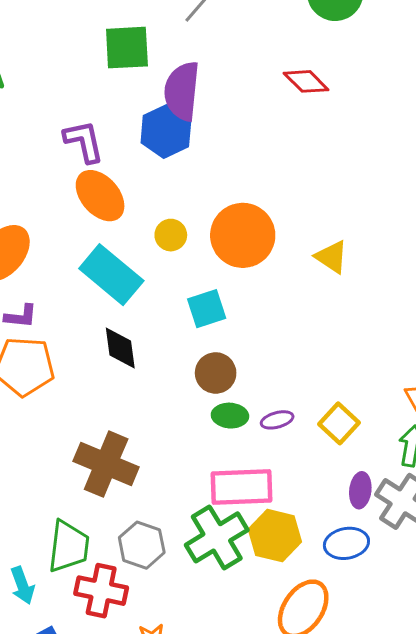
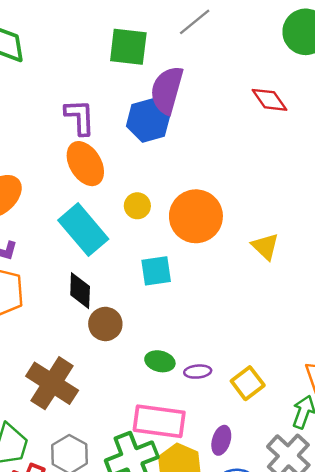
brown circle: (216, 373) -> (105, 324), moved
purple ellipse: (360, 490) -> (221, 440), moved

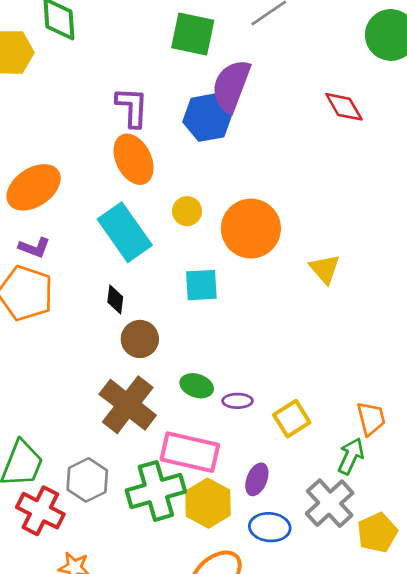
black diamond: (80, 291) -> (115, 300), size x0.7
brown cross: (52, 383) -> (128, 405), moved

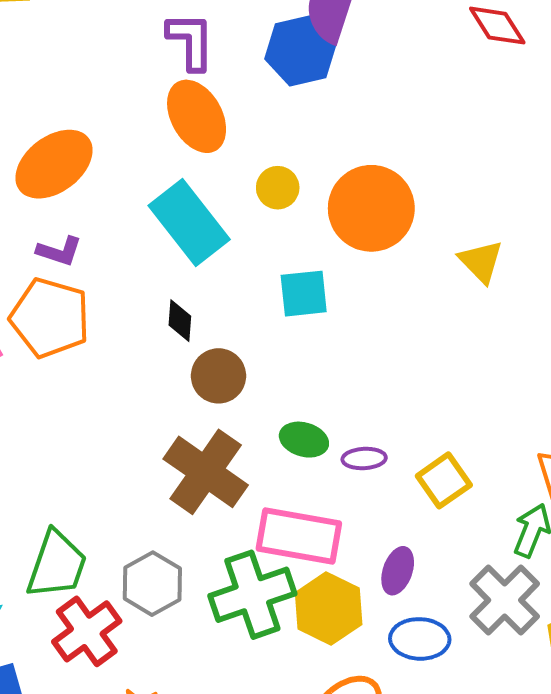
red cross: (40, 511) -> (87, 631), turned 30

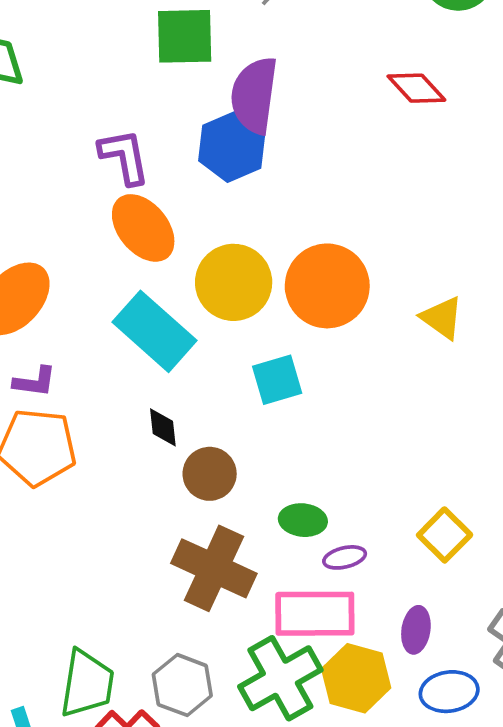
yellow circle: (278, 188) -> (234, 282), size x1.8
purple ellipse: (364, 459) -> (345, 557), moved

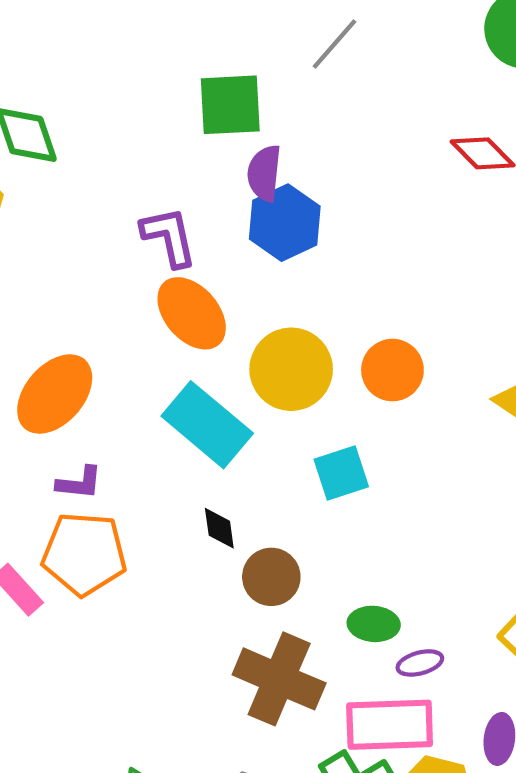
purple semicircle: (254, 95) -> (264, 173), moved, size x0.7
orange circle: (327, 286) -> (392, 370), size x0.7

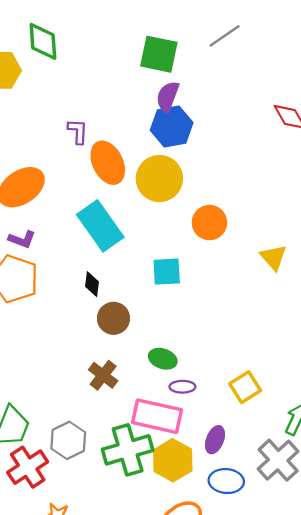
purple L-shape: (169, 237) -> (78, 131), moved, size x0.7
yellow circle: (291, 369) -> (159, 179), moved
brown cross: (279, 679) -> (103, 375), size x0.6

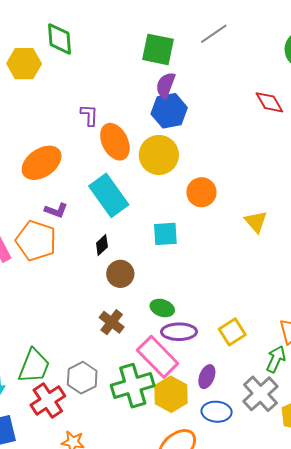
purple L-shape: (22, 239) -> (56, 210), moved
black diamond: (92, 284) -> (102, 245), turned 40
purple ellipse: (182, 387) -> (179, 332), size x1.6
pink rectangle: (157, 416) -> (158, 357), turned 33

